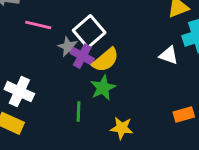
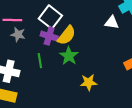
gray star: (68, 47) -> (18, 34), moved
green line: (78, 112) -> (40, 61), moved

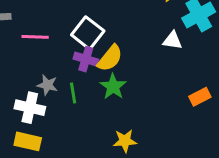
gray star: (18, 34) -> (47, 85), moved
yellow star: (89, 82) -> (125, 141), moved

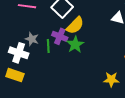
purple cross: (86, 59) -> (60, 36), moved
yellow star: (125, 141) -> (111, 79), moved

